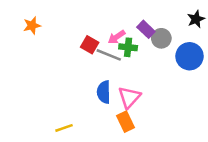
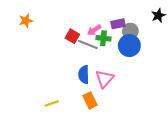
purple rectangle: (146, 29) -> (118, 24), turned -56
blue circle: (189, 56) -> (129, 46), moved
orange rectangle: (125, 122) -> (90, 100), moved

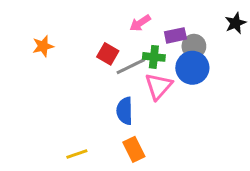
orange star: (26, 21) -> (43, 46), moved
pink arrow: (94, 30) -> (140, 23), moved
gray line: (88, 45) -> (131, 66), turned -48
pink triangle: (104, 79) -> (159, 86), moved

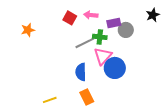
pink arrow: (140, 23) -> (91, 15), turned 40
red square: (108, 54) -> (70, 18), moved
blue circle: (192, 68) -> (115, 68), moved

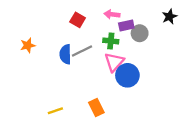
pink arrow: (91, 15) -> (112, 14), moved
orange star: (28, 30) -> (28, 45), moved
gray line: (85, 43) -> (82, 51), moved
blue semicircle: (81, 72) -> (65, 54), moved

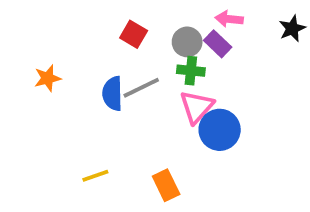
pink arrow: (112, 14) -> (229, 19), moved
purple rectangle: (126, 25) -> (218, 44), turned 56
gray circle: (140, 33) -> (187, 42), moved
yellow line: (55, 111) -> (95, 176), moved

